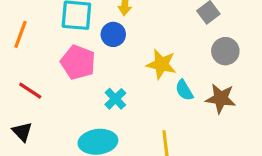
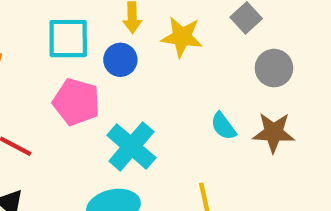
yellow star: (161, 64) -> (182, 37), moved
cyan cross: (115, 99) -> (131, 146), size x1.6

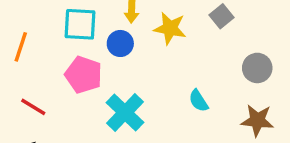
gray circle: (274, 68) -> (257, 68), moved
brown star: (274, 133) -> (257, 120), moved

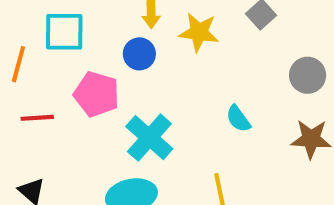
cyan square: (80, 24) -> (64, 32), moved
red line: (33, 107) -> (37, 118), moved, turned -32

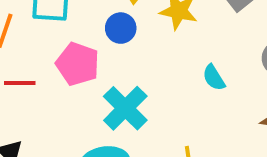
cyan semicircle: (238, 119) -> (214, 78), moved

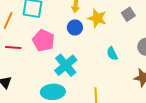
blue circle: (121, 28) -> (75, 27), moved

